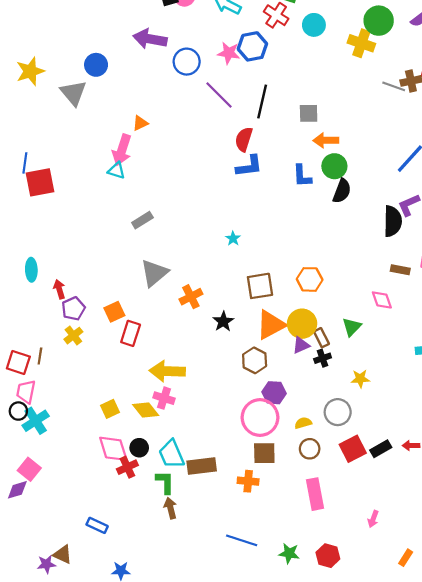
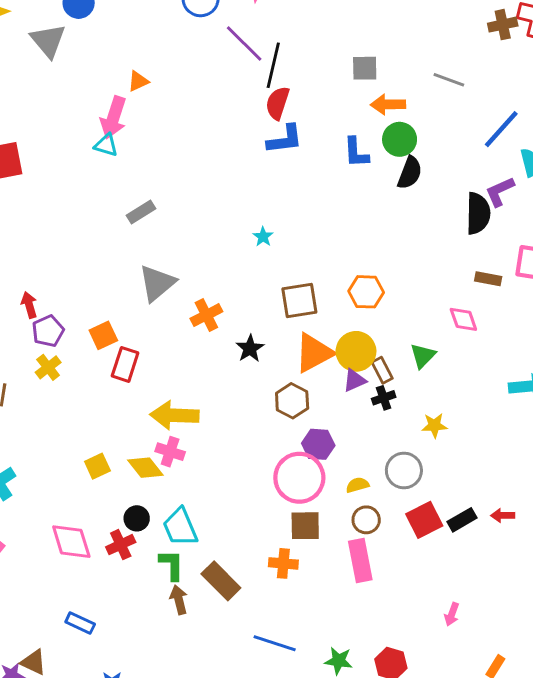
gray line: (394, 86) -> (449, 80), moved
black line: (262, 101) -> (273, 65), moved
pink diamond: (113, 449) -> (71, 542), moved
brown rectangle: (202, 466) -> (221, 581), moved, turned 52
pink rectangle: (315, 494) -> (360, 561), moved

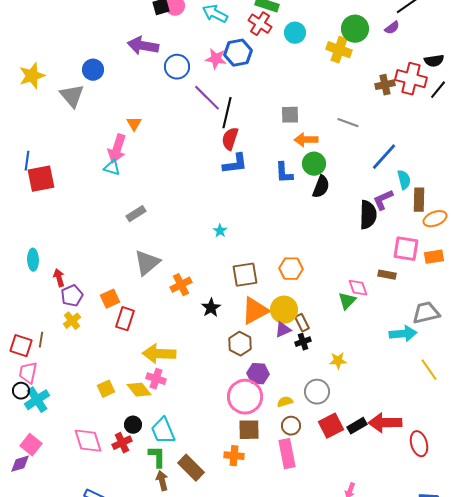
orange triangle: (138, 81) -> (134, 124), turned -35
brown rectangle: (488, 279) -> (387, 275), moved
green triangle: (423, 356) -> (347, 301), moved
red arrow: (503, 515) -> (385, 423), size x2.0

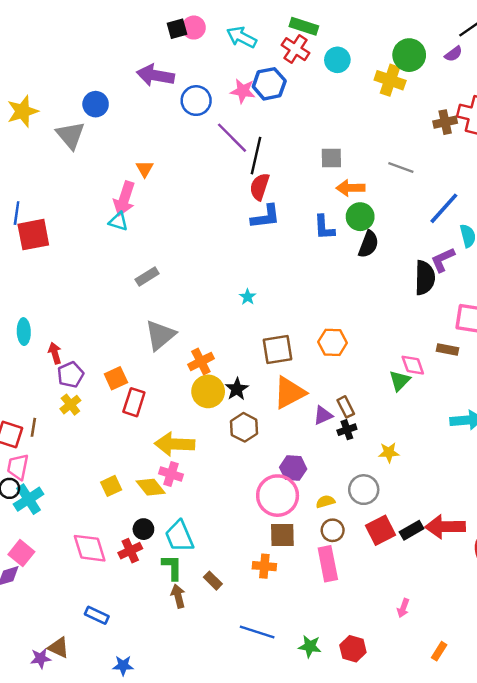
yellow circle: (284, 310) -> (208, 391), moved
brown hexagon: (240, 344) -> (244, 427), moved
brown rectangle: (191, 468) -> (213, 581), size x0.6

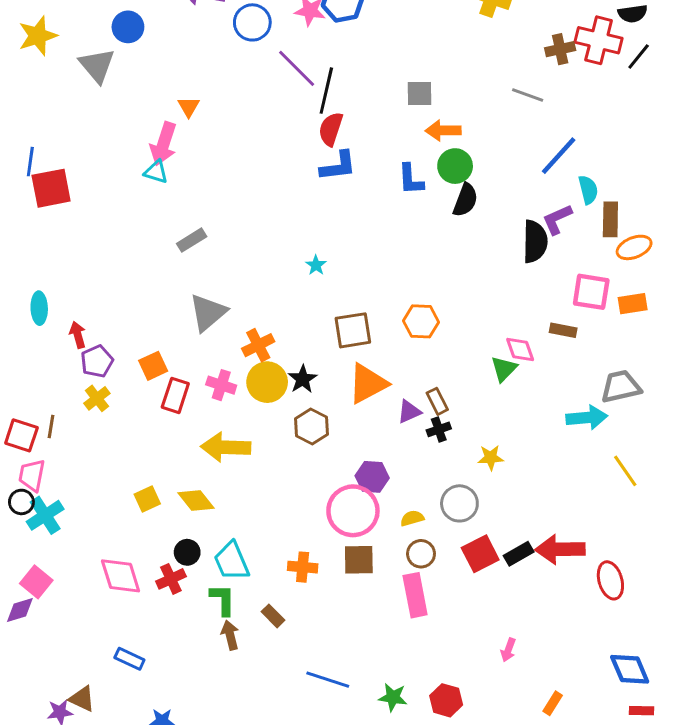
gray line: (401, 168) -> (528, 95), moved
pink cross: (171, 474) -> (221, 385), moved
orange cross: (264, 566) -> (303, 567), moved

